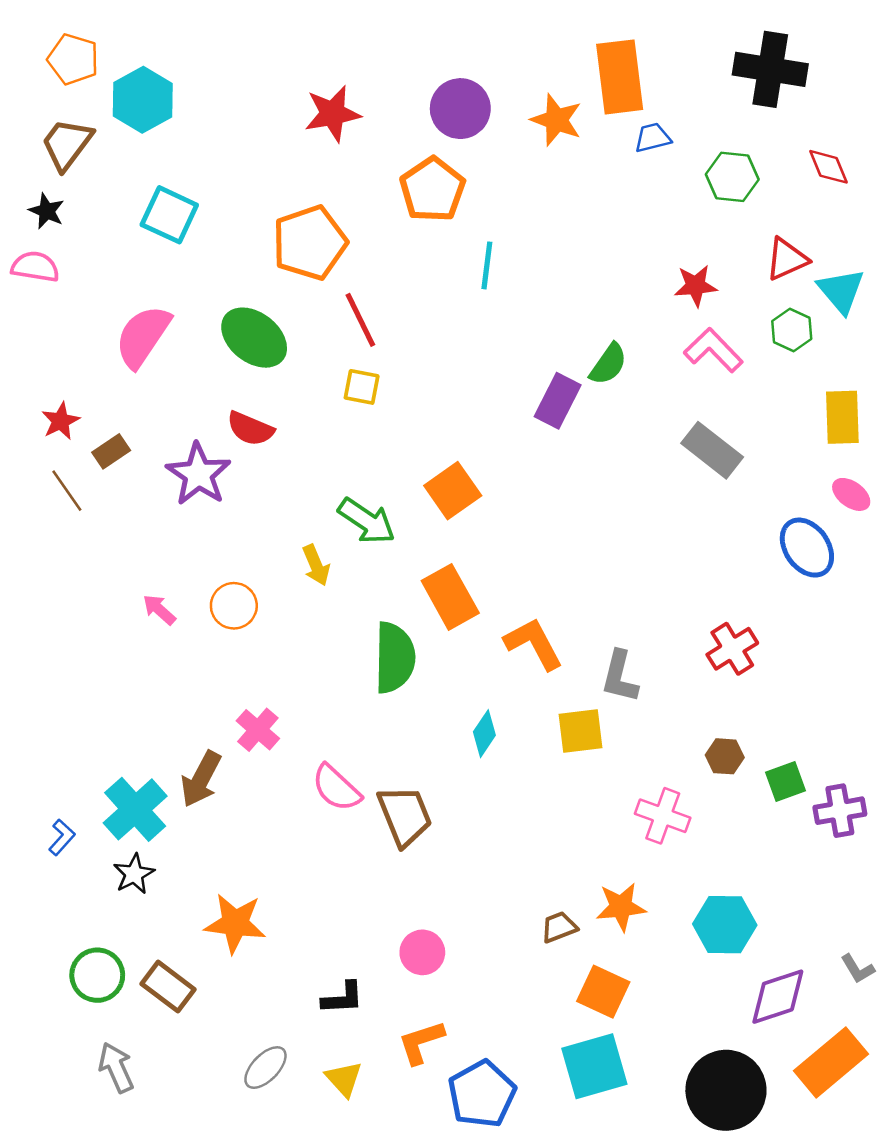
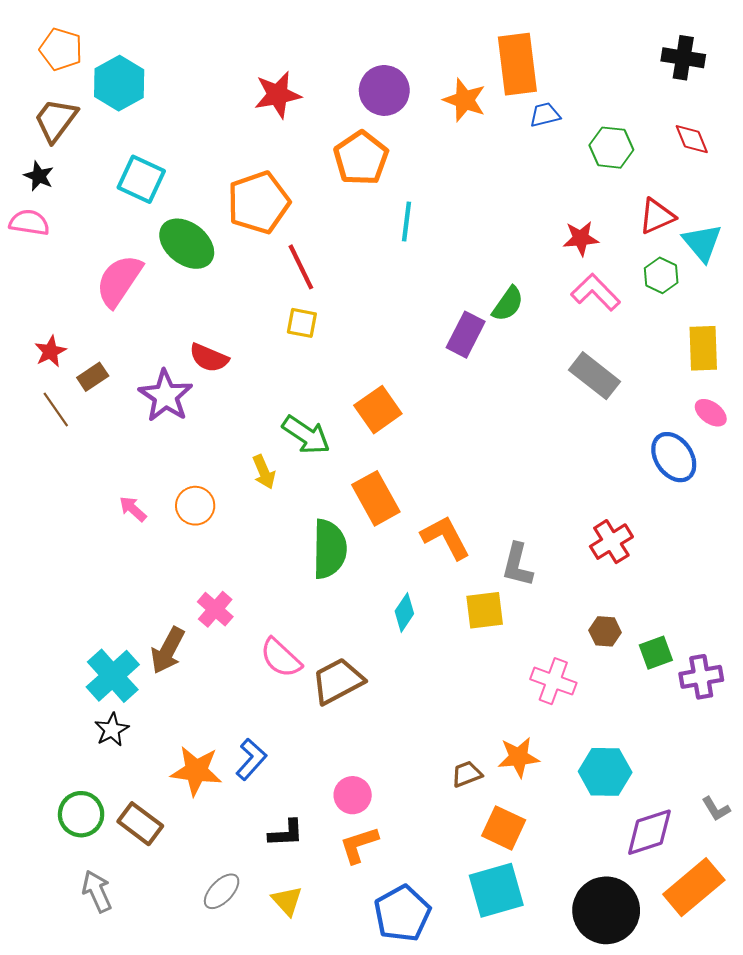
black cross: (770, 69) -> (683, 58), moved, size x0.7
green ellipse: (254, 338) -> (187, 244), moved
brown trapezoid: (405, 816) -> (338, 681), turned -96
blue L-shape: (62, 837) -> (251, 759), moved, size x1.4
orange L-shape: (421, 1042) -> (359, 845), moved

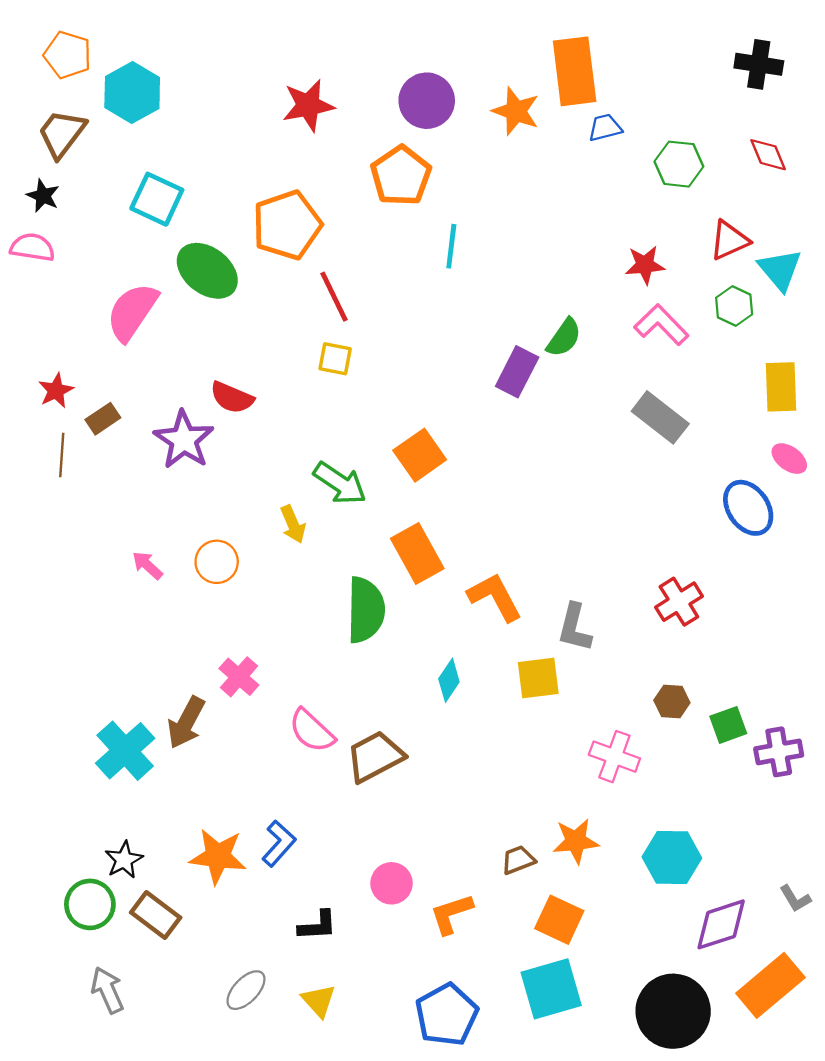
brown line: (56, 410) -> (62, 455), turned 39
black star: (112, 730) -> (124, 860), moved
orange L-shape: (359, 845) -> (451, 914), moved

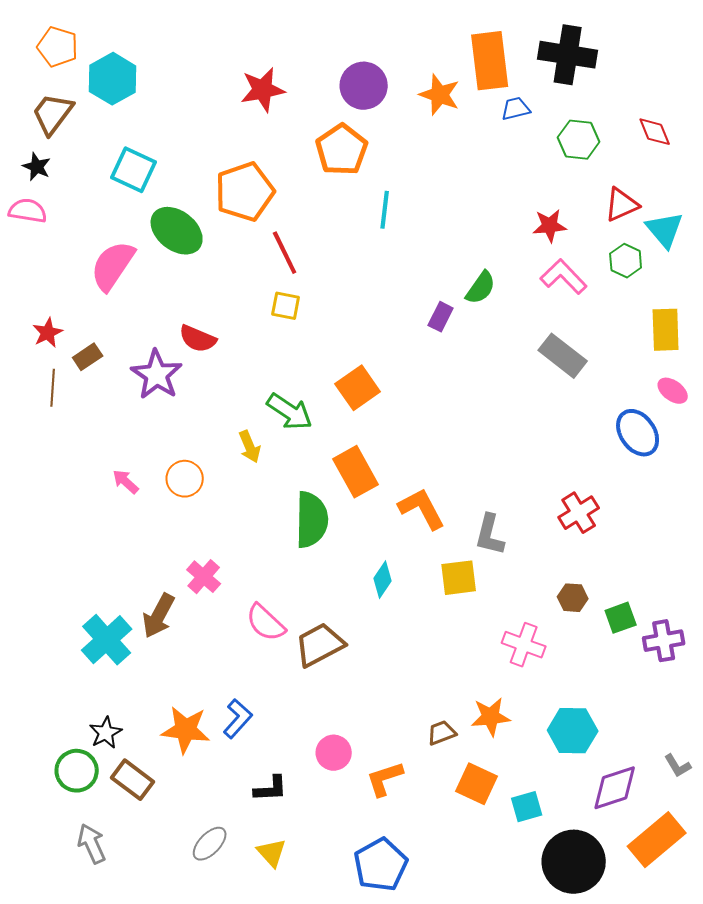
black cross: (759, 64) -> (568, 55), moved, size x1.4
purple rectangle: (517, 372) -> (441, 317), size x0.7
cyan square: (551, 989) -> (527, 807), moved, size x0.6

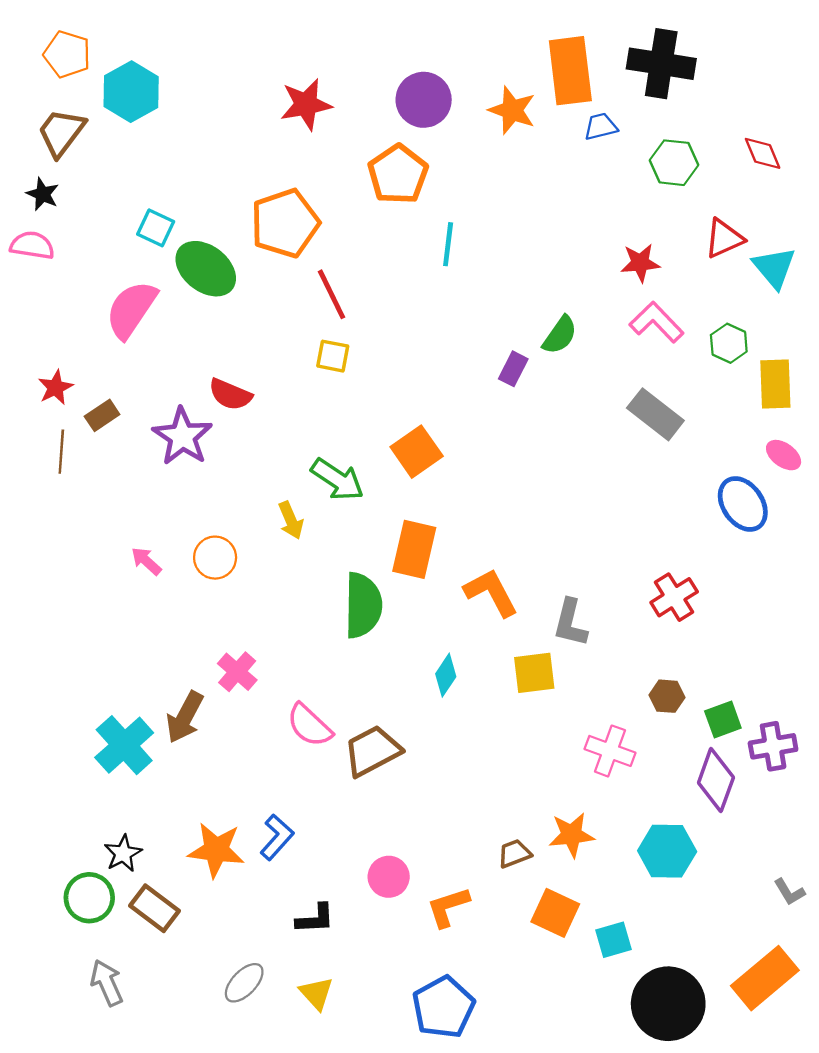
cyan square: (134, 170) -> (156, 228), moved, size x0.7
green hexagon: (626, 261) -> (729, 343), moved
orange rectangle: (356, 472) -> (414, 549), turned 42
purple diamond: (615, 788) -> (716, 780), moved, turned -52

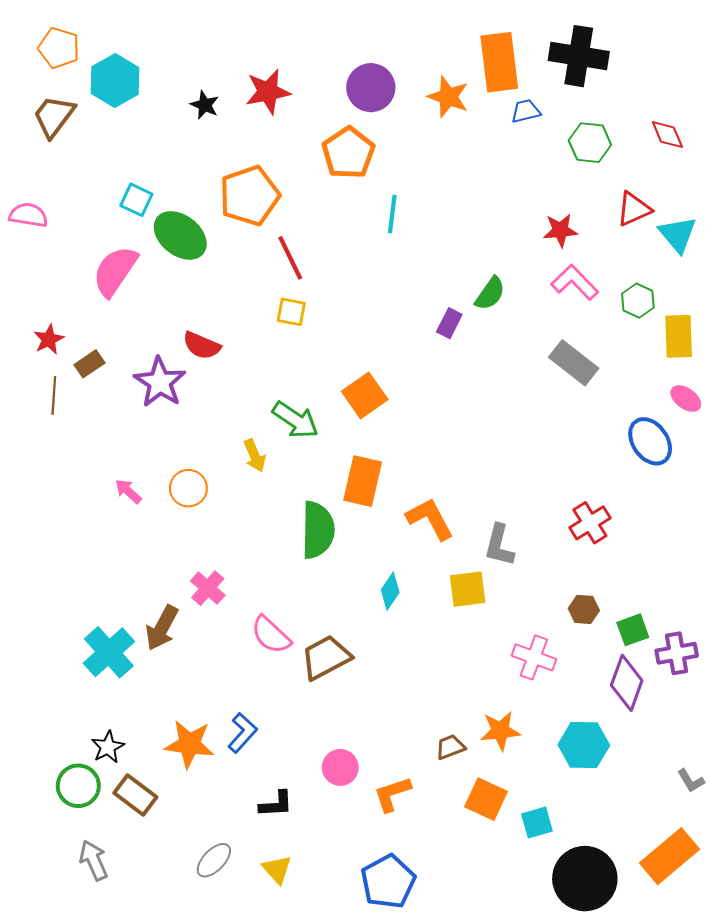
black star: (43, 194) -> (205, 105), moved

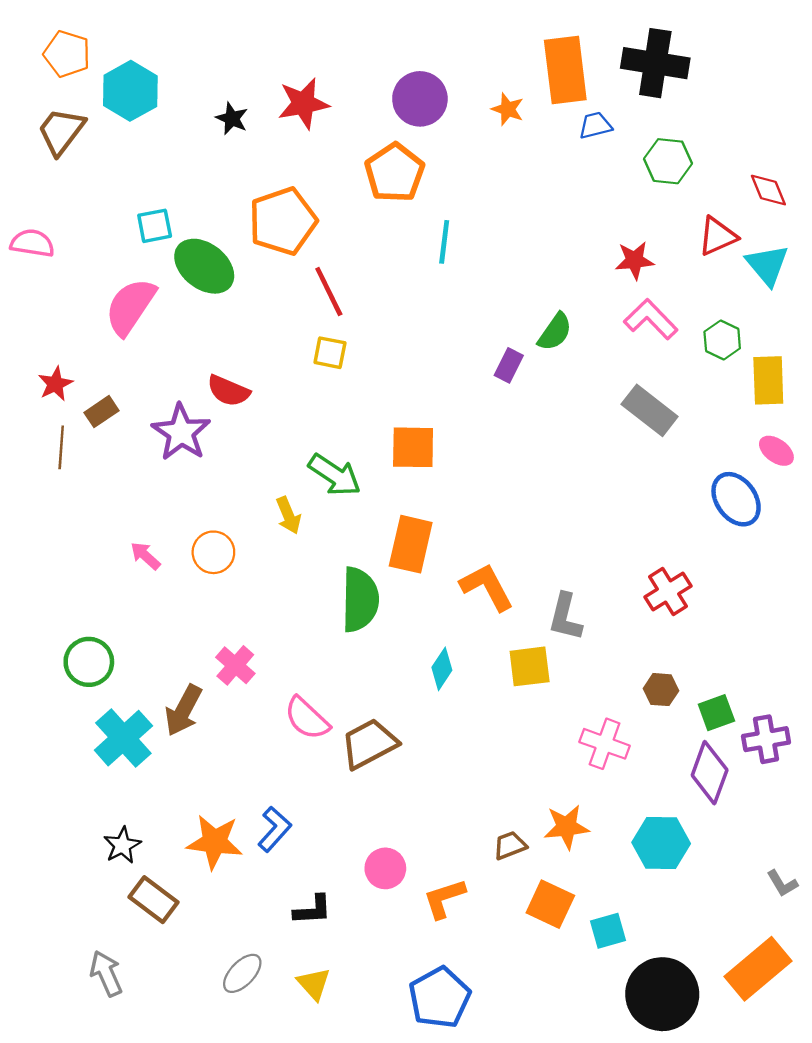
orange star: (448, 97) -> (508, 109), size x0.7
red diamond: (667, 135) -> (768, 190), moved
cyan square: (136, 200) -> (155, 226), turned -36
orange square: (365, 395) -> (413, 447), turned 36
green circle: (78, 786) -> (89, 662), moved

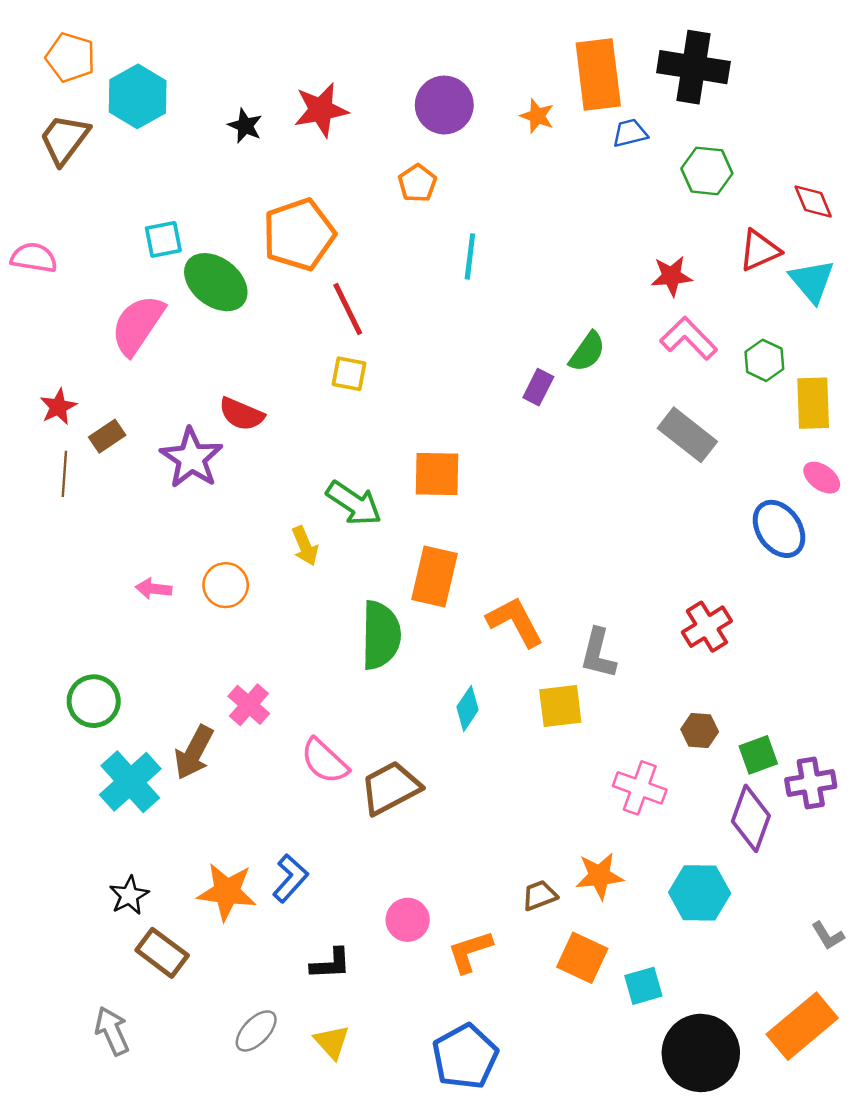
orange pentagon: (395, 173) -> (417, 183), size x0.6
pink arrow: (145, 556) -> (154, 589), turned -36

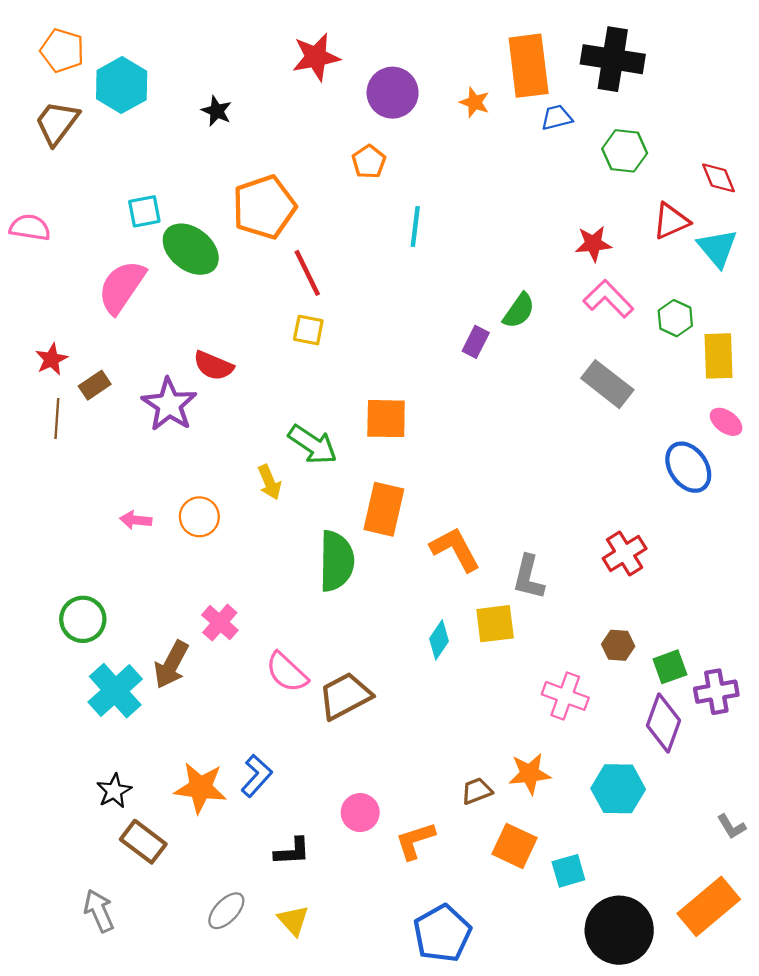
red star: (321, 110) -> (316, 57), moved
cyan diamond: (467, 708) -> (439, 640), moved
blue pentagon: (465, 1057) -> (442, 933), moved

